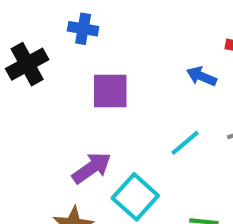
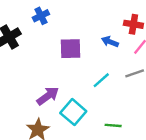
blue cross: (83, 29) -> (41, 16), turned -35
purple square: (110, 91) -> (71, 49), moved

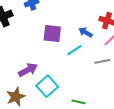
cyan line: (101, 80) -> (74, 50), moved

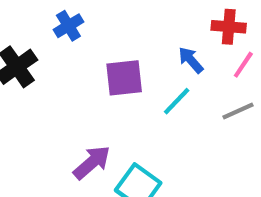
blue arrow: (86, 32) -> (191, 60), turned 32

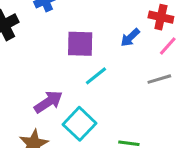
blue arrow: (191, 60) -> (130, 37), turned -100
cyan line: (177, 101) -> (96, 76), moved

